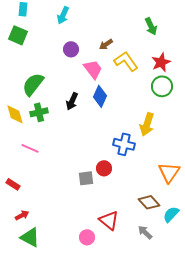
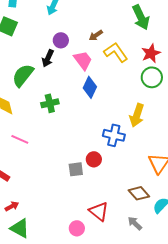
green arrow: (151, 26) -> (141, 17), size x1.4
black arrow: (72, 101) -> (48, 58), moved
green cross: (39, 112) -> (50, 103), moved

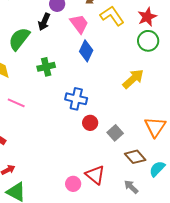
yellow arrow: (137, 115) -> (133, 79), turned -150
blue cross: (114, 135) -> (76, 99), moved
gray square: (76, 169) -> (115, 133), moved, turned -35
pink circle: (77, 228) -> (73, 184), moved

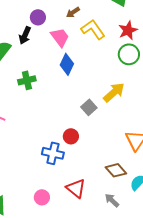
blue cross: (76, 99) -> (53, 153), moved
gray square: (115, 133) -> (89, 107), moved
pink circle: (73, 184) -> (42, 197), moved

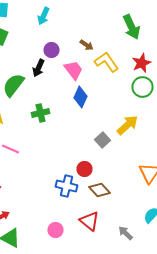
brown arrow: (73, 12) -> (86, 45), turned -112
brown diamond: (116, 170) -> (100, 190), moved

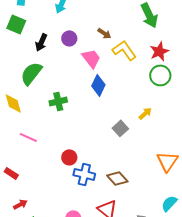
black arrow: (38, 68) -> (41, 42), moved
yellow arrow: (128, 125) -> (145, 113), size x0.6
red circle: (84, 169) -> (69, 157), moved

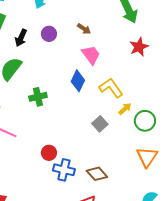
yellow L-shape: (124, 50) -> (111, 88), moved
pink trapezoid: (91, 58) -> (91, 55), moved
green circle: (160, 75) -> (145, 121), moved

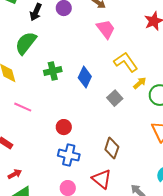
blue diamond: (78, 81) -> (85, 77), moved
blue cross: (64, 170) -> (69, 155), moved
brown diamond: (97, 174) -> (112, 148), turned 60

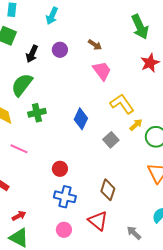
green cross: (53, 71) -> (37, 113), moved
red arrow: (15, 174) -> (19, 216), moved

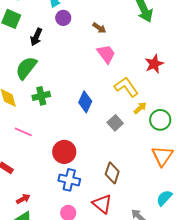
purple circle: (60, 50) -> (63, 18), moved
red star: (150, 63) -> (154, 64), moved
red circle: (60, 169) -> (64, 152), size x1.5

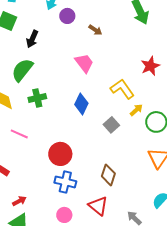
purple circle: (63, 18) -> (67, 16), moved
pink trapezoid: (106, 54) -> (84, 63), moved

